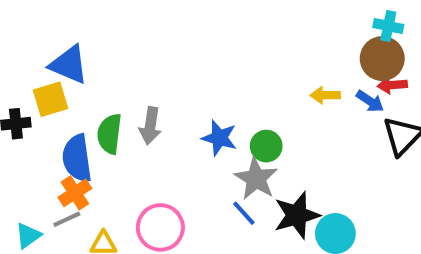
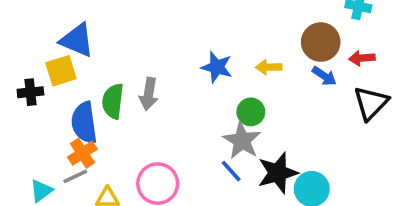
brown circle: (382, 59) -> (321, 42), moved
yellow arrow: (325, 95) -> (269, 67), moved
blue arrow: (370, 101) -> (324, 76), moved
blue star: (219, 138) -> (217, 67), moved

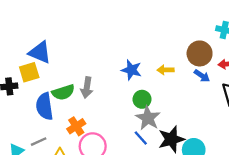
green semicircle: (113, 101) -> (63, 92), turned -115
green circle: (251, 112) -> (142, 99), moved
orange cross: (82, 153) -> (76, 126), moved

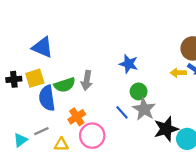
yellow arrow: (165, 70) -> (178, 73), moved
yellow square: (29, 72) -> (35, 78), moved
blue line: (141, 138) -> (122, 112), moved

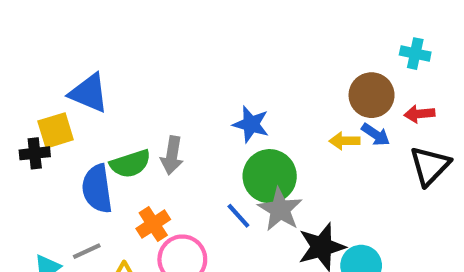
yellow square: (35, 78) -> (56, 130), moved
green circle: (139, 91) -> (270, 176), size x1.6

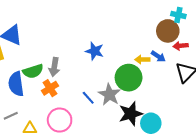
brown circle: (372, 95) -> (168, 31), moved
green circle: (270, 176) -> (129, 78), moved
orange cross: (153, 224) -> (50, 88), moved

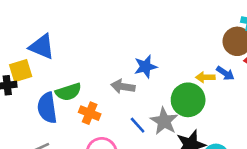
blue star: (95, 51) -> (145, 67), turned -30
gray arrow: (54, 67) -> (123, 87), moved, turned 90
orange cross: (50, 88) -> (90, 113), turned -35

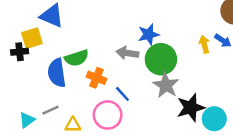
yellow arrow: (205, 77) -> (204, 44), turned 77
green circle: (188, 100) -> (161, 59), moved
blue line: (138, 125) -> (122, 94), moved

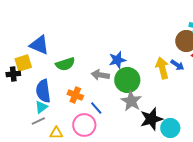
yellow arrow: (204, 44) -> (162, 68), size x1.5
green semicircle: (77, 58) -> (65, 64), moved
cyan triangle: (27, 120) -> (41, 107), moved

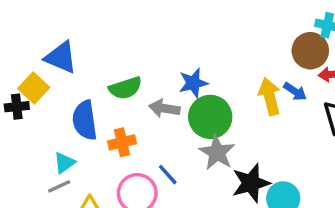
yellow square: (23, 63) -> (34, 88), turned -30
green semicircle: (65, 64) -> (125, 88), moved
blue semicircle: (43, 91) -> (85, 120), moved
orange cross: (75, 95) -> (122, 142), turned -35
blue line: (96, 108) -> (168, 175), moved

